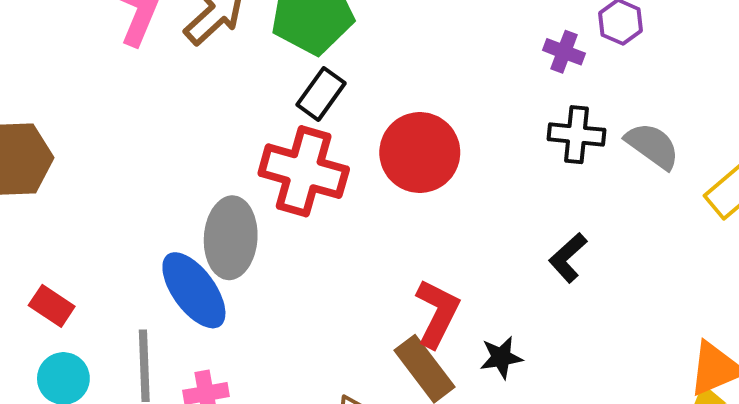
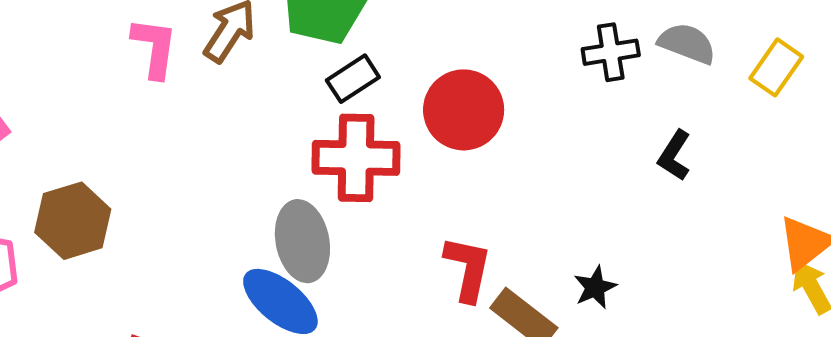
black rectangle: (321, 94) -> (353, 79), turned 36
black L-shape: (568, 258) -> (674, 155), moved
red L-shape: (437, 313) -> (468, 269), moved

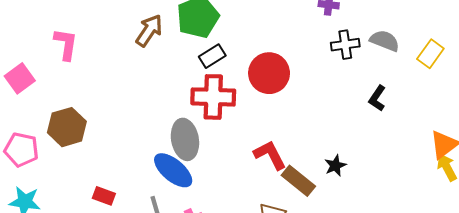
pink L-shape: (154, 48) -> (66, 44), moved
red L-shape: (468, 269) -> (270, 155), turned -40

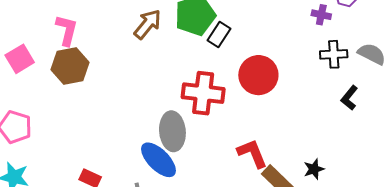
black rectangle: (212, 56) -> (219, 34), moved, turned -30
black L-shape: (377, 98) -> (349, 98), moved
brown hexagon: (67, 127) -> (70, 66), moved

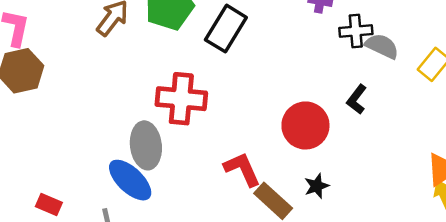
black rectangle: (219, 34) -> (226, 29), moved, size x1.5
black cross: (334, 54) -> (356, 31), moved
red circle: (258, 75) -> (305, 125), moved

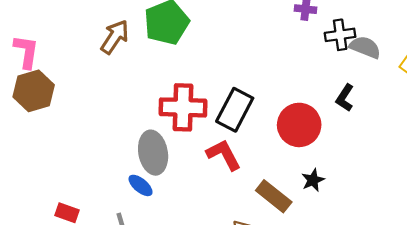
black rectangle: (226, 29) -> (235, 110), moved
red L-shape: (242, 169) -> (224, 155), moved
blue ellipse: (130, 180) -> (141, 185), size x0.6

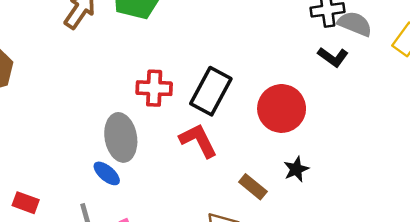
black L-shape: (345, 98) -> (333, 57), moved, turned -88
red cross: (183, 107) -> (154, 88), size x0.7
brown rectangle: (274, 196) -> (253, 187), size x0.7

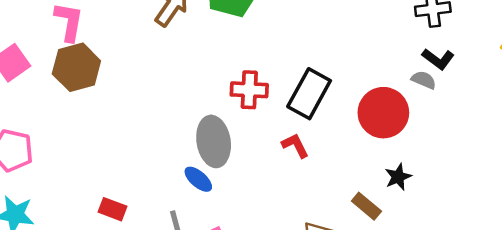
gray semicircle: (355, 24) -> (424, 80), moved, size x0.7
red L-shape: (198, 140) -> (295, 145), size x0.7
brown rectangle: (253, 187) -> (366, 206), moved

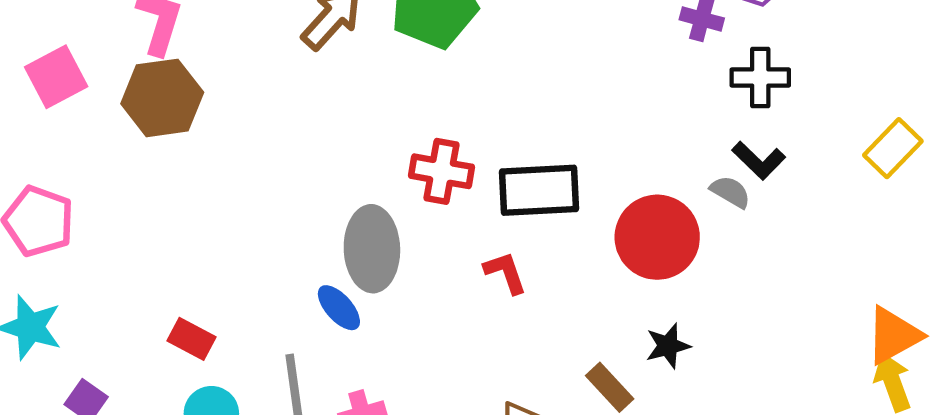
black rectangle: (309, 94) -> (539, 190), turned 51

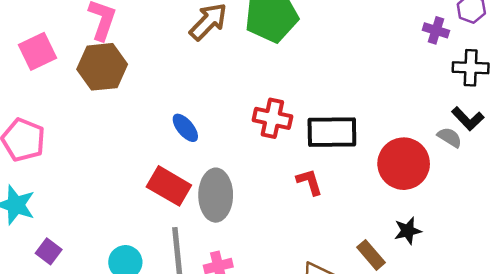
gray ellipse: (372, 249) -> (216, 195), moved
blue ellipse: (339, 308) -> (185, 128), moved
red rectangle: (192, 339) -> (169, 186), moved, size x1.5

